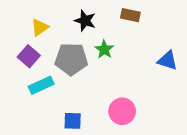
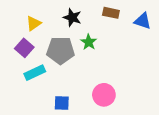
blue triangle: (167, 60) -> (143, 21), moved

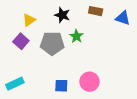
cyan rectangle: (35, 73) -> (15, 84), moved
blue square: (62, 103) -> (61, 86), moved

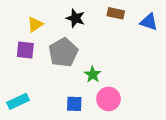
green star: (76, 36) -> (93, 75), moved
purple square: (21, 41) -> (25, 50), turned -35
gray pentagon: (52, 43) -> (63, 52), turned -30

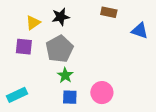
black star: (75, 18) -> (61, 17), moved, turned -30
blue triangle: (149, 22) -> (140, 31), moved
green star: (93, 75) -> (65, 75), moved

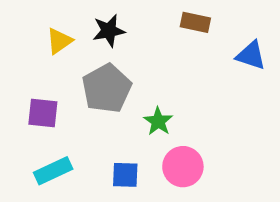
purple square: (24, 47) -> (43, 113), moved
green star: (65, 75) -> (158, 121), moved
cyan rectangle: (17, 95) -> (53, 171), moved

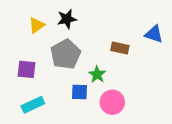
brown rectangle: (195, 22) -> (120, 48), moved
blue square: (125, 175) -> (79, 92), moved

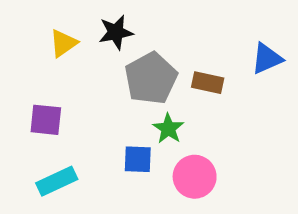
blue triangle: (154, 34) -> (267, 59), turned -42
gray pentagon: (66, 54) -> (151, 78), moved

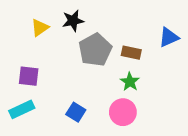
green star: (168, 129) -> (130, 82), moved
blue square: (138, 159) -> (76, 112), moved, turned 30
cyan rectangle: (57, 181) -> (22, 109), moved

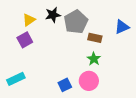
gray pentagon: (95, 50) -> (76, 22), moved
purple square: (29, 76) -> (25, 40), moved, turned -35
blue square: (76, 112) -> (65, 85), moved, turned 32

